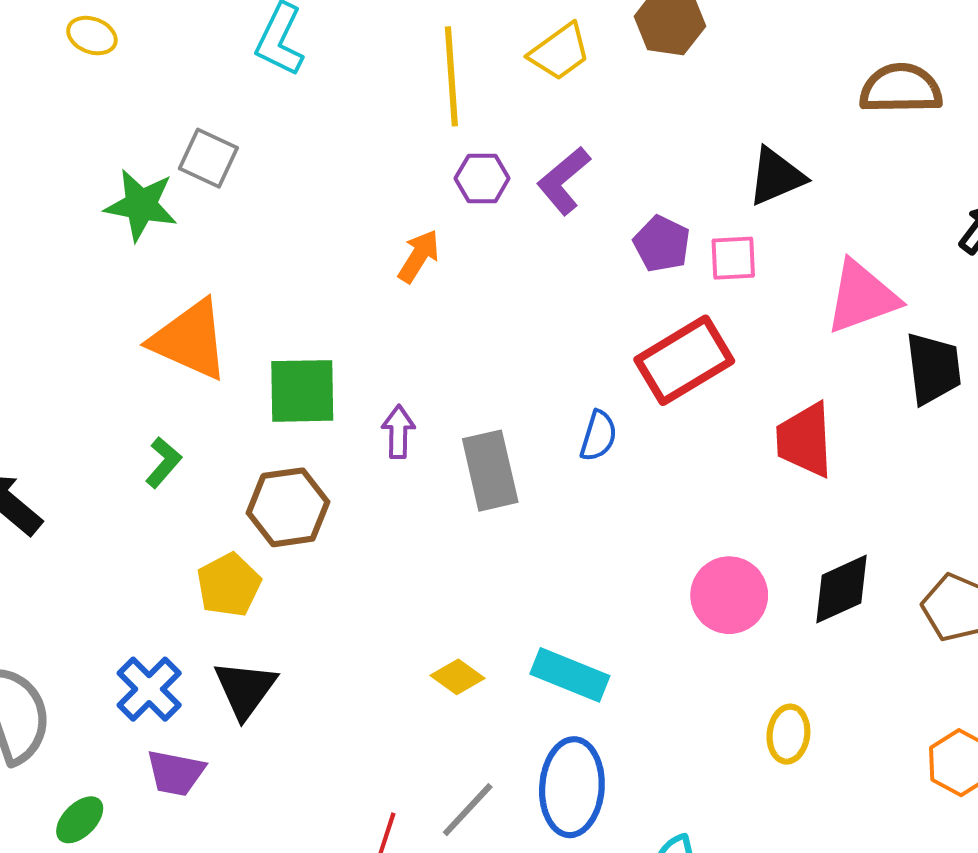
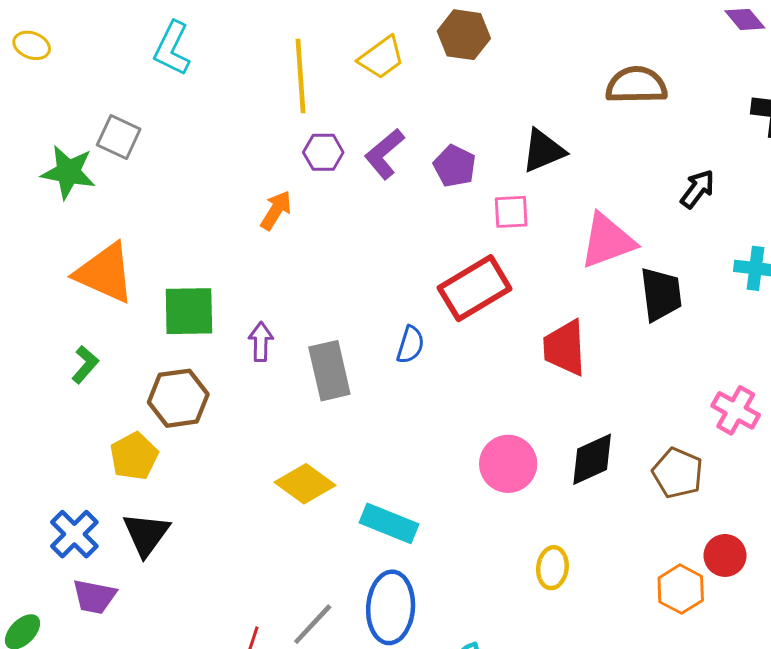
purple pentagon: (662, 244) -> (455, 166), moved
yellow diamond: (458, 677) -> (305, 484), moved, size x1.5

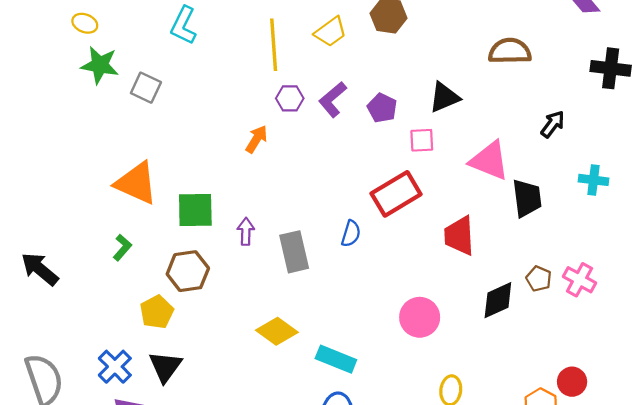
green star: (68, 172) -> (100, 65), moved
pink triangle: (607, 241) -> (489, 161), turned 42
black diamond: (592, 459) -> (498, 300), moved
brown pentagon: (678, 473) -> (539, 279), moved, size x0.7

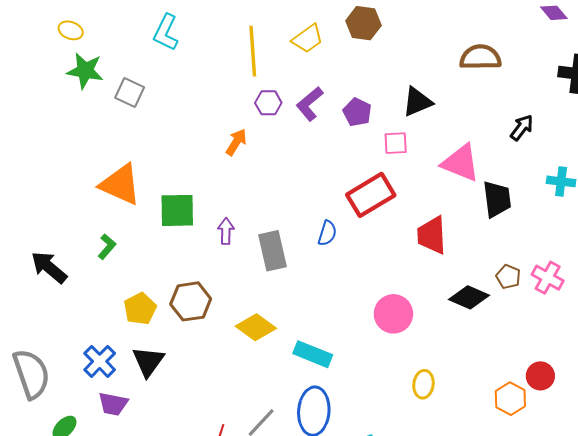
black arrow: (40, 269) -> (49, 267), moved
brown hexagon: (188, 271) -> (191, 301), moved
black diamond: (498, 300) -> (469, 297), turned 48

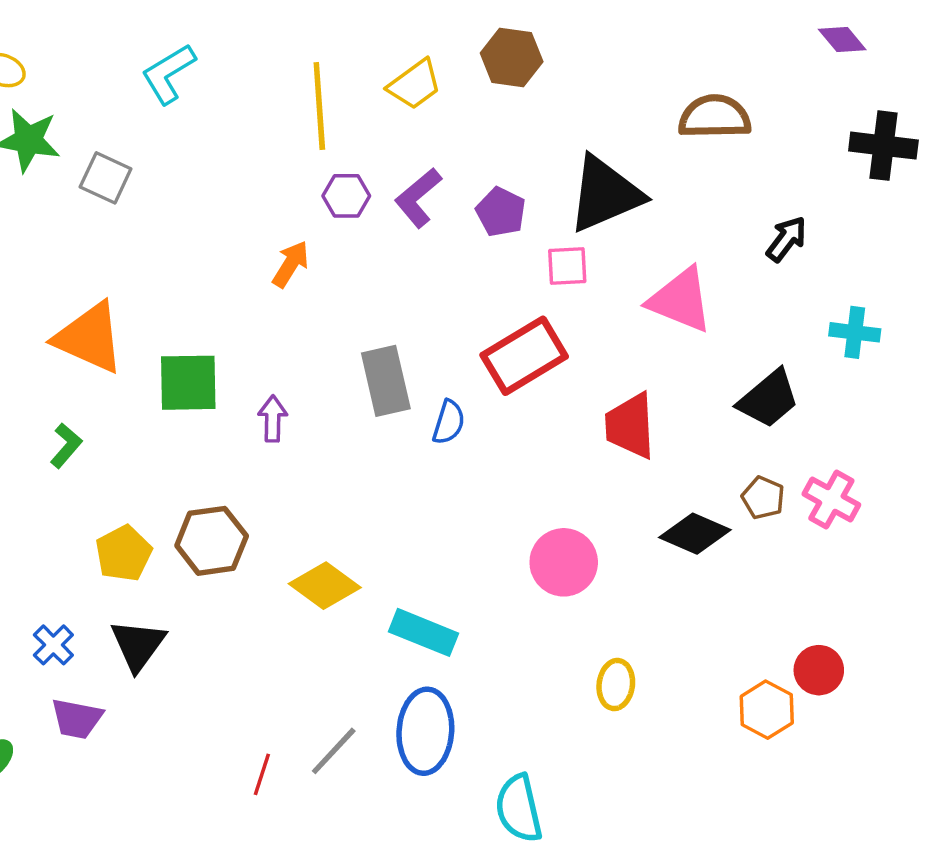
cyan L-shape: (166, 32) -> (168, 74), turned 33
black triangle: (417, 102) -> (605, 194), size x1.5
black trapezoid: (497, 199) -> (769, 399), moved, turned 57
gray rectangle: (272, 251) -> (386, 381), moved
blue cross: (100, 361) -> (53, 645), size x0.7

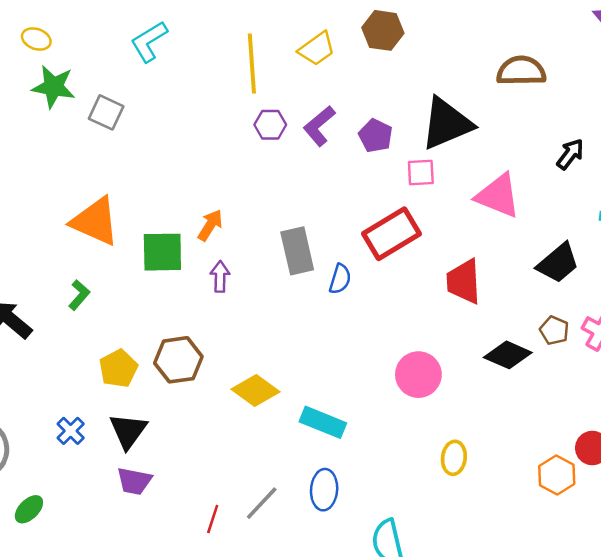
orange arrow: (291, 264) -> (210, 225), moved
purple trapezoid: (77, 719) -> (134, 481), moved
blue ellipse: (425, 731) -> (324, 490), size x0.7

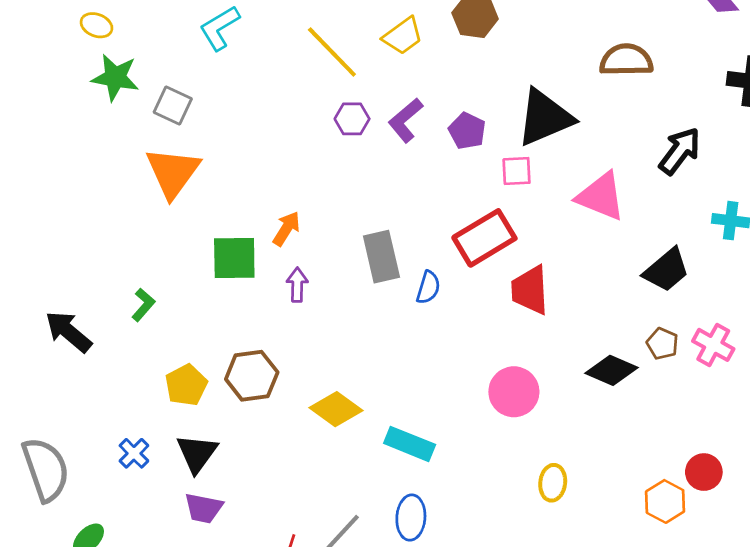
yellow line: (252, 63) -> (332, 52), turned -40
black arrow: (570, 154) -> (680, 151), size x1.4
orange triangle: (95, 221) -> (173, 172), moved, turned 42
red trapezoid: (464, 281) -> (530, 290), moved

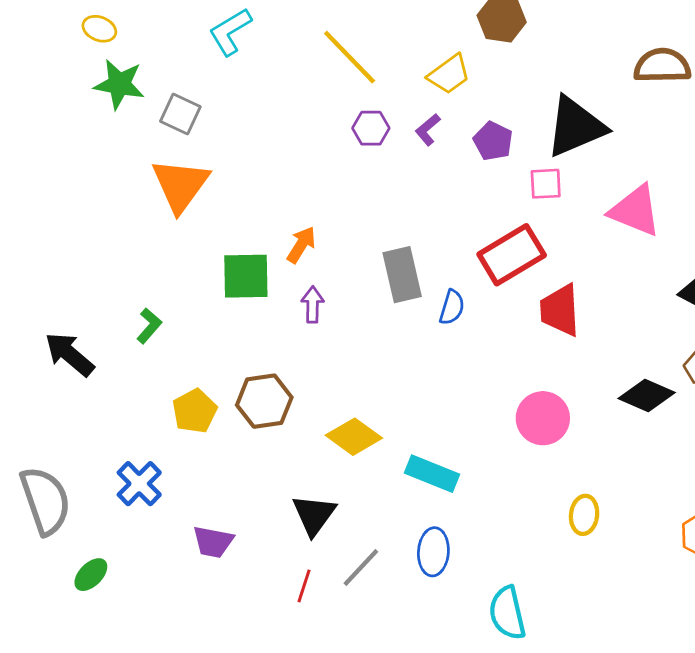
yellow trapezoid: (403, 36) -> (449, 74), moved
purple L-shape: (406, 120) -> (428, 130), size x0.7
blue cross: (134, 453) -> (139, 484), size x1.4
black triangle: (197, 453) -> (314, 515), moved

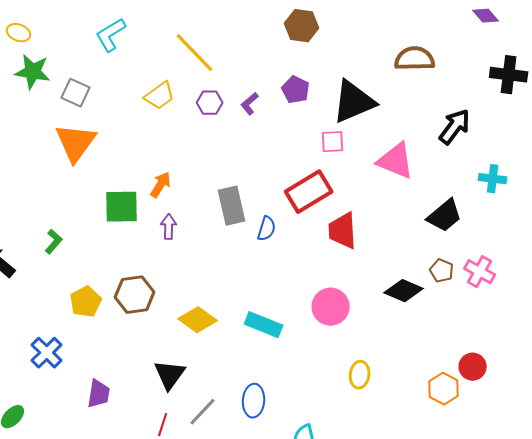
yellow trapezoid: (449, 74) -> (160, 96), moved
purple pentagon: (493, 141) -> (296, 90), moved
cyan rectangle: (432, 474) -> (264, 325), moved
purple trapezoid: (213, 542) -> (99, 394), turned -92

